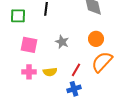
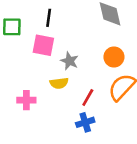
pink square: (29, 45) -> (43, 45), moved
yellow semicircle: (50, 72) -> (59, 83), moved

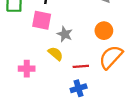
yellow semicircle: (59, 83) -> (56, 54), turned -133
red line: (88, 98) -> (81, 66), turned 56

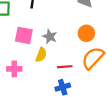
pink square: (42, 20) -> (24, 35), moved
yellow semicircle: (56, 54) -> (41, 55), turned 72

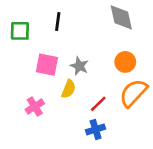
red line: (65, 67) -> (98, 104), turned -40
pink cross: (14, 69) -> (35, 107), turned -32

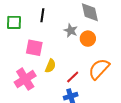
orange circle: (125, 62) -> (88, 39), moved
gray star: (79, 66) -> (71, 30), moved
pink cross: (35, 107) -> (25, 79), size x1.5

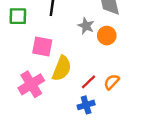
yellow semicircle: (50, 66) -> (62, 68), size x1.5
orange semicircle: (99, 69) -> (112, 82), moved, size x0.6

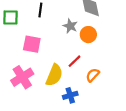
yellow semicircle: (62, 68) -> (54, 75), moved
red line: (88, 82) -> (74, 61), moved

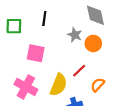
pink cross: (22, 77) -> (26, 87), turned -30

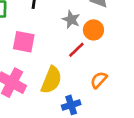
red line: (79, 71) -> (76, 50), moved

